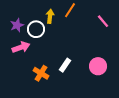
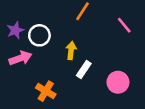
yellow arrow: (50, 16) -> (71, 51), moved
white rectangle: (65, 65) -> (84, 70), moved

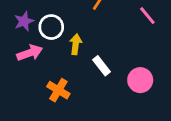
yellow arrow: (71, 51) -> (76, 44), moved
white rectangle: (84, 70) -> (101, 66), turned -72

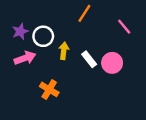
white rectangle: (101, 66) -> (89, 59), moved
pink circle: (140, 80) -> (112, 63), moved

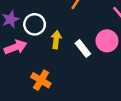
pink circle: (112, 63) -> (107, 41), moved

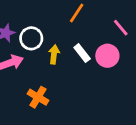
white rectangle: (83, 48) -> (82, 53), moved

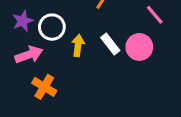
orange cross: (38, 97) -> (44, 87), moved

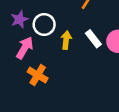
pink arrow: (29, 55) -> (25, 48), turned -40

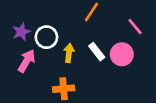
orange cross: (38, 75) -> (64, 89), moved, turned -36

